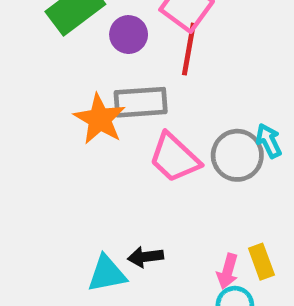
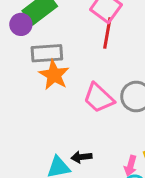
purple circle: (129, 35) -> (21, 24), moved
gray rectangle: (141, 102) -> (47, 53), moved

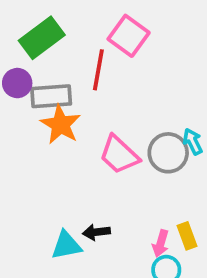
purple circle: (21, 24) -> (17, 83), moved
red line: (107, 33) -> (98, 70), moved

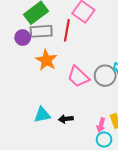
gray rectangle: (51, 96) -> (41, 31), moved
cyan triangle: (66, 245) -> (42, 115), moved

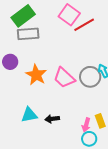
red line: (67, 30) -> (84, 25), moved, turned 50
purple circle: (23, 38) -> (10, 62), moved
orange star: (46, 60) -> (36, 75), moved

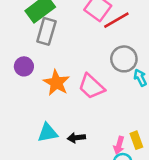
gray rectangle: (28, 34) -> (46, 31), turned -70
gray circle: (90, 77) -> (124, 59), moved

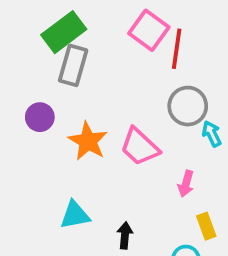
red line: (116, 20) -> (177, 49), turned -52
black arrow: (76, 138) -> (125, 235), moved, turned 102
pink arrow: (119, 145) -> (186, 184), moved

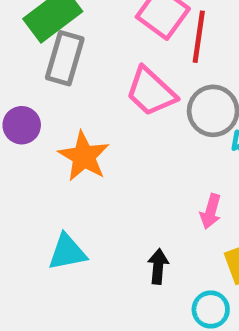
pink trapezoid: (140, 147) -> (151, 92), moved
black arrow: (125, 235) -> (158, 266), moved

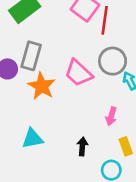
gray rectangle: (65, 58) -> (31, 56), moved
pink trapezoid: (151, 92) -> (78, 73), moved

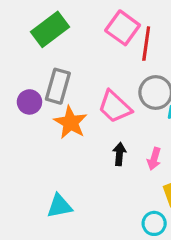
cyan triangle: (32, 139) -> (59, 206), moved
black arrow: (82, 146) -> (119, 154), moved

